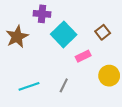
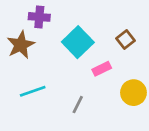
purple cross: (42, 14) -> (39, 17), moved
cyan line: (29, 86) -> (33, 91), moved

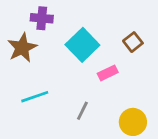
yellow circle: (133, 93) -> (133, 122), moved

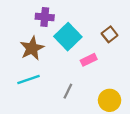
purple cross: (42, 18) -> (45, 17), moved
brown star: (22, 48) -> (32, 48), moved

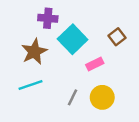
yellow circle: (110, 100) -> (102, 97), moved

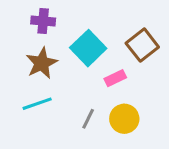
purple cross: (48, 18) -> (43, 21), moved
brown square: (117, 37) -> (142, 45), size x1.5

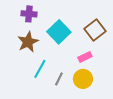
pink rectangle: (115, 78) -> (85, 57), moved
cyan line: (37, 104) -> (40, 69), moved, turned -42

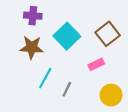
brown star: (28, 42) -> (32, 47), turned 30
yellow circle: (83, 79) -> (111, 95), moved

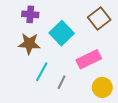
brown square: (108, 34) -> (99, 19), moved
pink rectangle: (96, 64) -> (89, 59), size x1.6

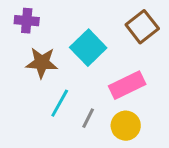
purple cross: (30, 14) -> (27, 21), moved
yellow circle: (102, 87) -> (126, 126), moved

